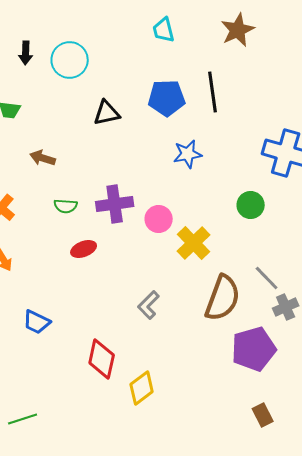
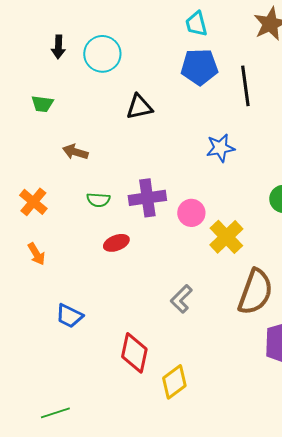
blue pentagon: (167, 98) -> (199, 67), moved

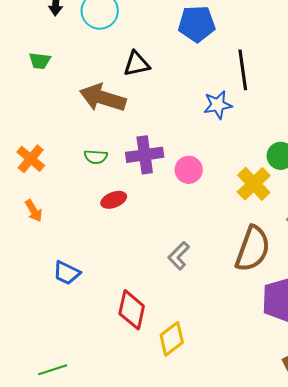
black line: (245, 86) -> (243, 70), moved
brown arrow: (75, 152) -> (103, 98), moved, size x1.8
yellow cross: (226, 237) -> (254, 184), moved

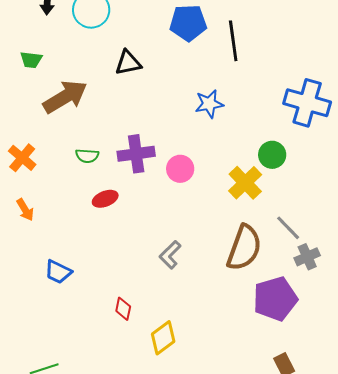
black line: (243, 70) -> (233, 41), moved
brown arrow: (103, 98) -> (65, 97), moved, turned 132
red diamond: (132, 310) -> (123, 309), size x0.6

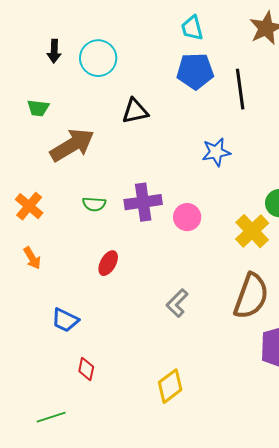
red ellipse: (105, 199) -> (108, 263), moved, turned -40
red diamond: (123, 309) -> (86, 369), moved

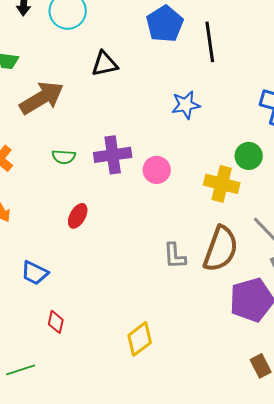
blue pentagon: (195, 71) -> (165, 24), turned -30
yellow cross: (252, 231) -> (222, 184), turned -32
gray L-shape: (177, 303) -> (175, 256), moved, turned -48

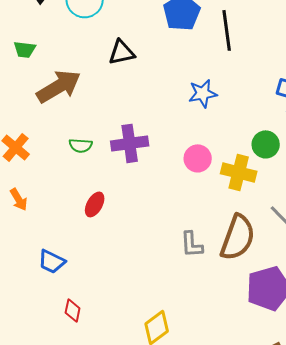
pink circle: (157, 170) -> (198, 158), moved

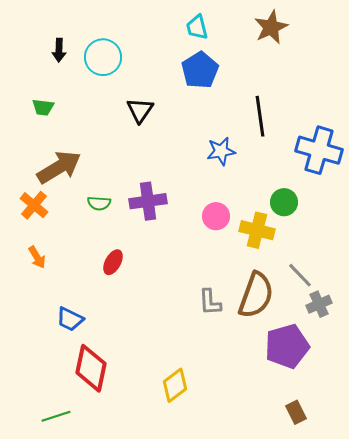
black line: (227, 30) -> (260, 116), moved
black triangle: (122, 52) -> (140, 110), turned -44
brown arrow: (59, 86) -> (59, 167), moved
red diamond: (73, 310) -> (91, 368), size x2.0

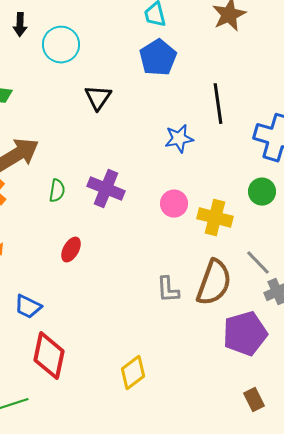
black arrow: (59, 50) -> (20, 25), moved
purple cross: (148, 201) -> (106, 189), turned 30
green circle: (284, 202) -> (262, 192), moved
green semicircle: (99, 203) -> (57, 191), turned -85

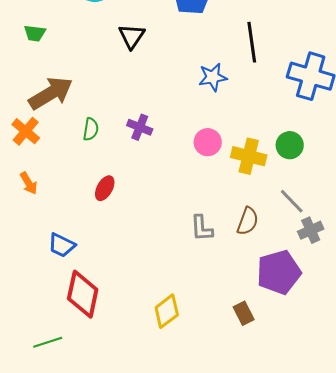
purple cross: (106, 189) -> (140, 127), size x0.7
green circle: (262, 192) -> (290, 145), moved
brown semicircle: (214, 283) -> (248, 221), size x0.6
brown rectangle: (254, 400) -> (244, 313), moved

